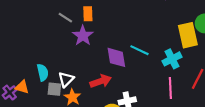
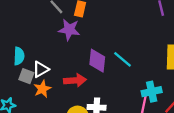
purple star: (83, 36) -> (69, 30), turned 30
cyan cross: (172, 59) -> (152, 92), moved

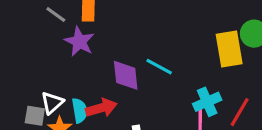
purple star: (69, 30) -> (79, 42), turned 30
cyan semicircle: (19, 56) -> (80, 110), moved

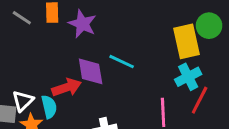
purple star: (79, 42) -> (82, 24), moved
cyan cross: (207, 102) -> (188, 77), moved
red arrow: (101, 108) -> (67, 87), moved

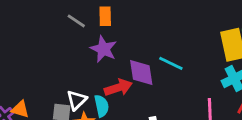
purple star: (82, 24) -> (104, 49), moved

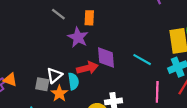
orange rectangle: (105, 16) -> (89, 18), moved
cyan line: (171, 63) -> (142, 60), moved

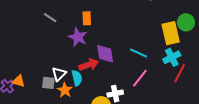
gray line: (58, 14) -> (50, 18), moved
pink line: (157, 92) -> (140, 78), moved, turned 42

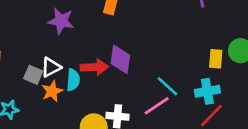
yellow rectangle: (171, 33) -> (216, 59), size x0.6
purple star: (78, 37) -> (61, 21), moved, turned -30
cyan line: (139, 53) -> (167, 86), moved

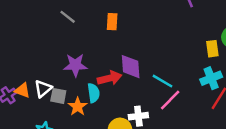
purple star: (61, 21) -> (75, 65), moved
white triangle: (51, 67) -> (43, 89), moved
cyan line: (167, 86) -> (162, 81), moved

